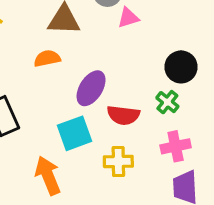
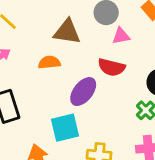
red semicircle: (123, 115) -> (112, 67), moved

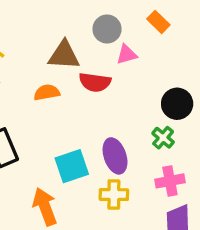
red semicircle: (112, 67) -> (95, 82), moved
purple ellipse: (83, 92) -> (115, 156), moved, turned -52

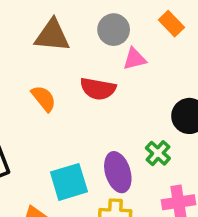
brown triangle: (64, 55) -> (52, 36), moved
orange semicircle: (47, 92) -> (44, 98), turned 60
green cross: (163, 138) -> (158, 153), moved

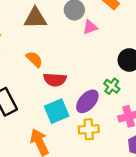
red semicircle: (98, 89) -> (55, 80), moved
purple ellipse: (118, 172) -> (87, 101), turned 65

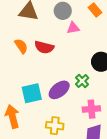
red semicircle: (55, 80) -> (44, 47), moved
yellow cross: (89, 129) -> (55, 126), moved

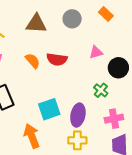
pink triangle: (73, 28) -> (96, 52), moved
purple ellipse: (59, 90) -> (78, 115), moved, turned -35

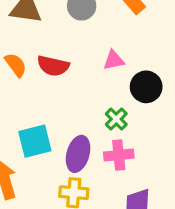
pink cross: (114, 119) -> (119, 155), moved

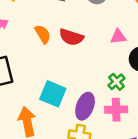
cyan square: (35, 141) -> (53, 94), turned 32

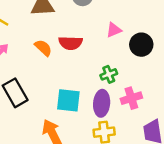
green cross: (116, 82) -> (109, 74), moved, turned 35

